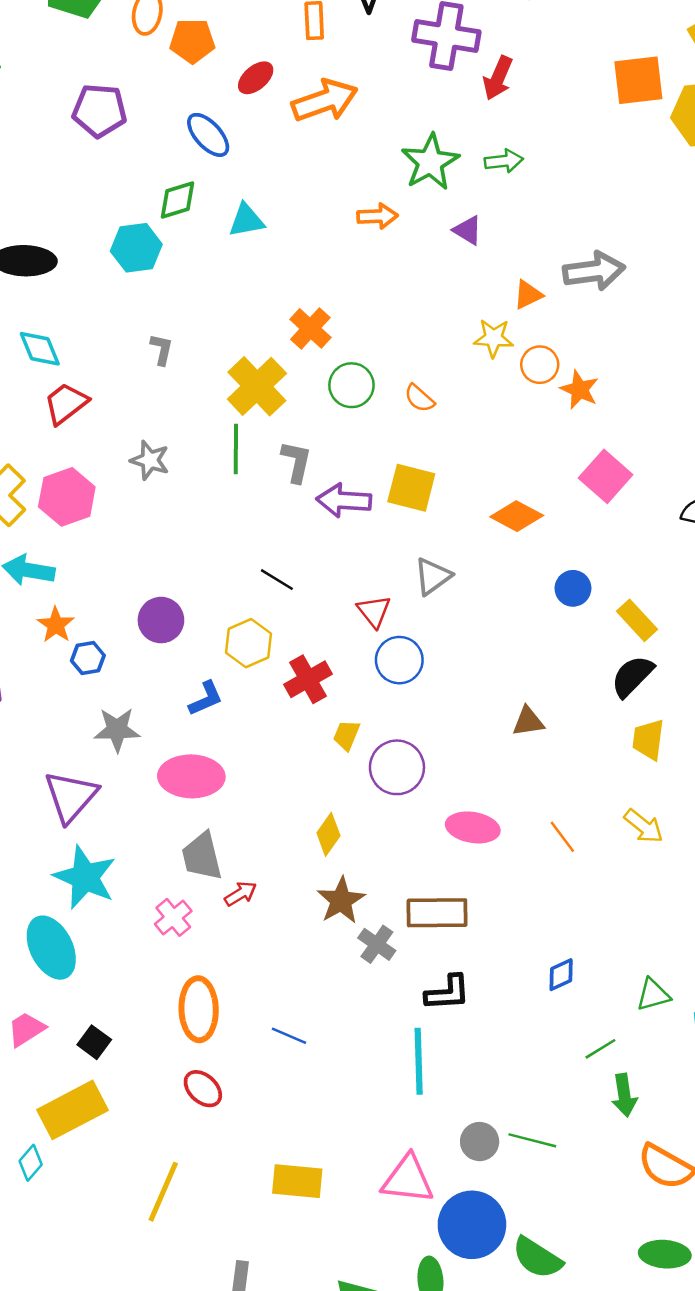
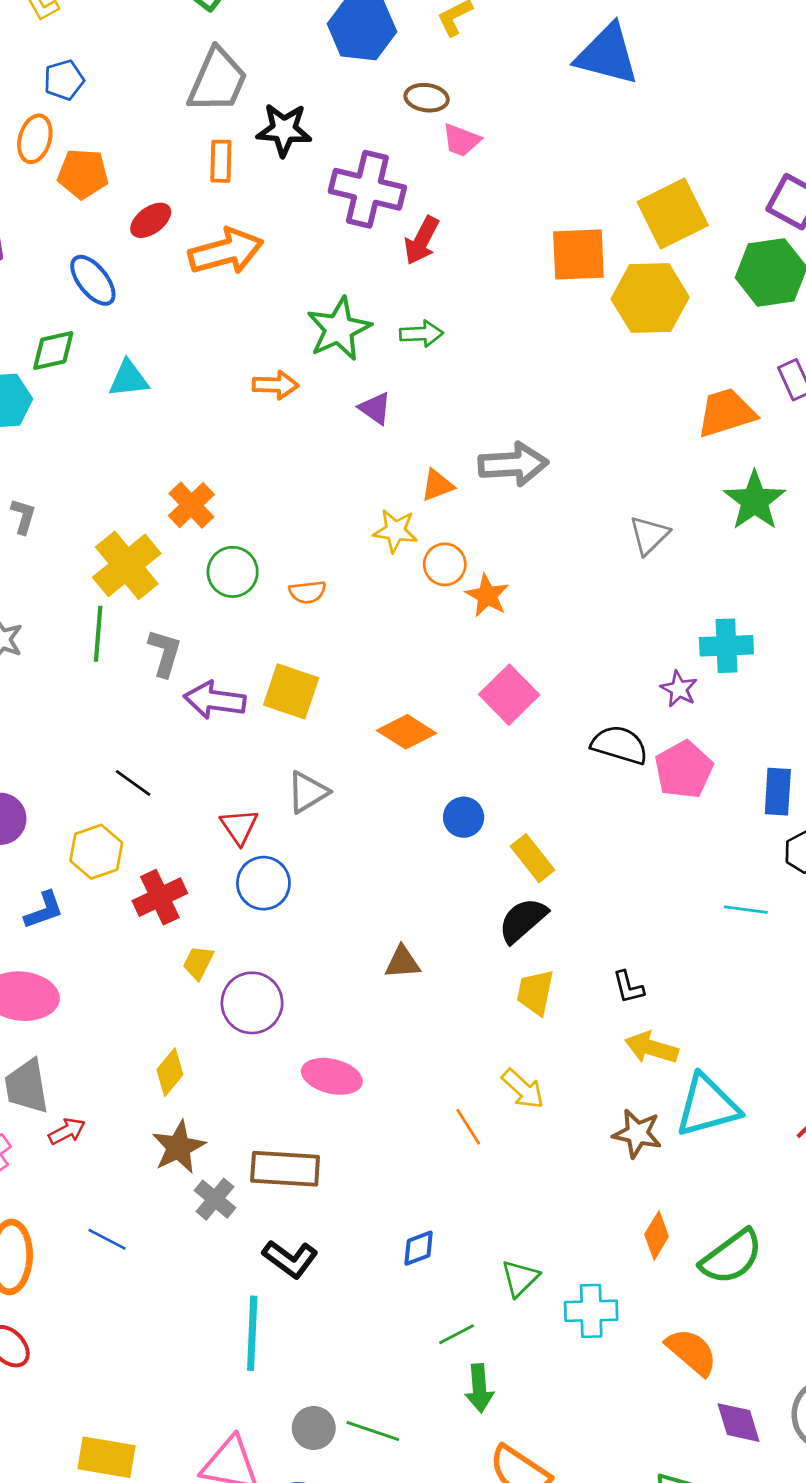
orange semicircle: (419, 398) -> (307, 592), turned -52
orange line: (562, 837) -> (468, 1127), moved
black L-shape: (448, 993) -> (290, 1259), turned 36
green triangle: (653, 995) -> (520, 1278), turned -33
blue line: (289, 1036) -> (107, 1239), moved

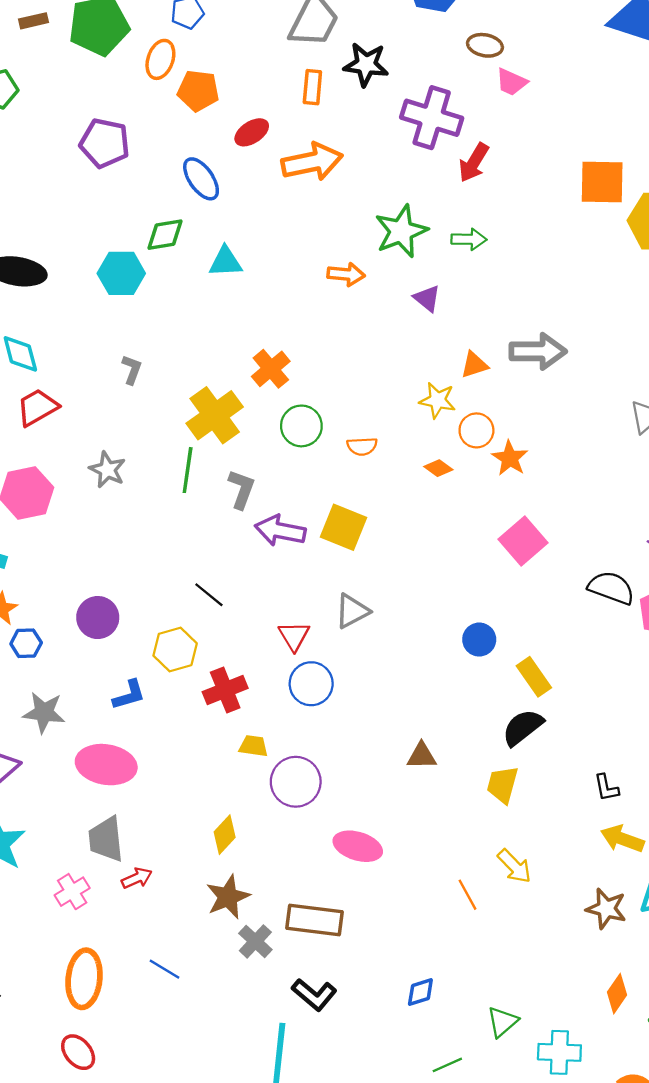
orange diamond: (407, 732) -> (438, 468), moved, size x0.6
yellow trapezoid: (198, 963) -> (253, 746), turned 68
yellow trapezoid: (535, 992) -> (502, 785), moved

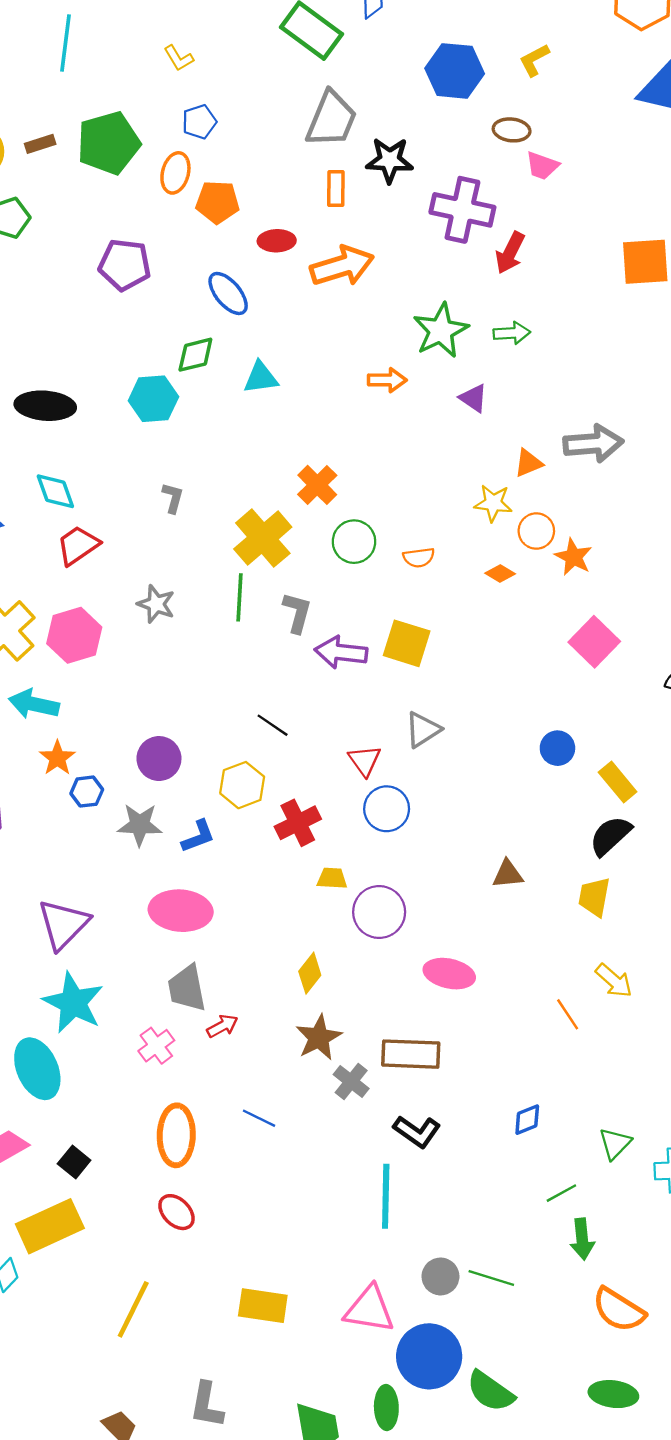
red ellipse: (252, 132) -> (277, 241), turned 36
gray star: (44, 713) -> (140, 825), moved

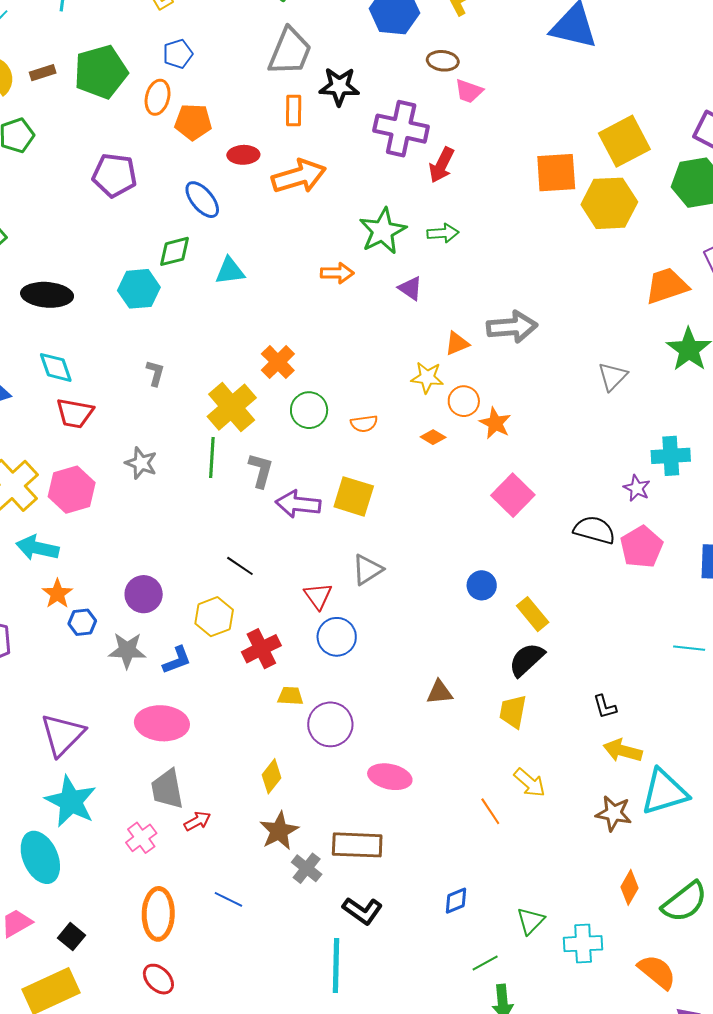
red trapezoid: (78, 545) -> (75, 413), turned -135

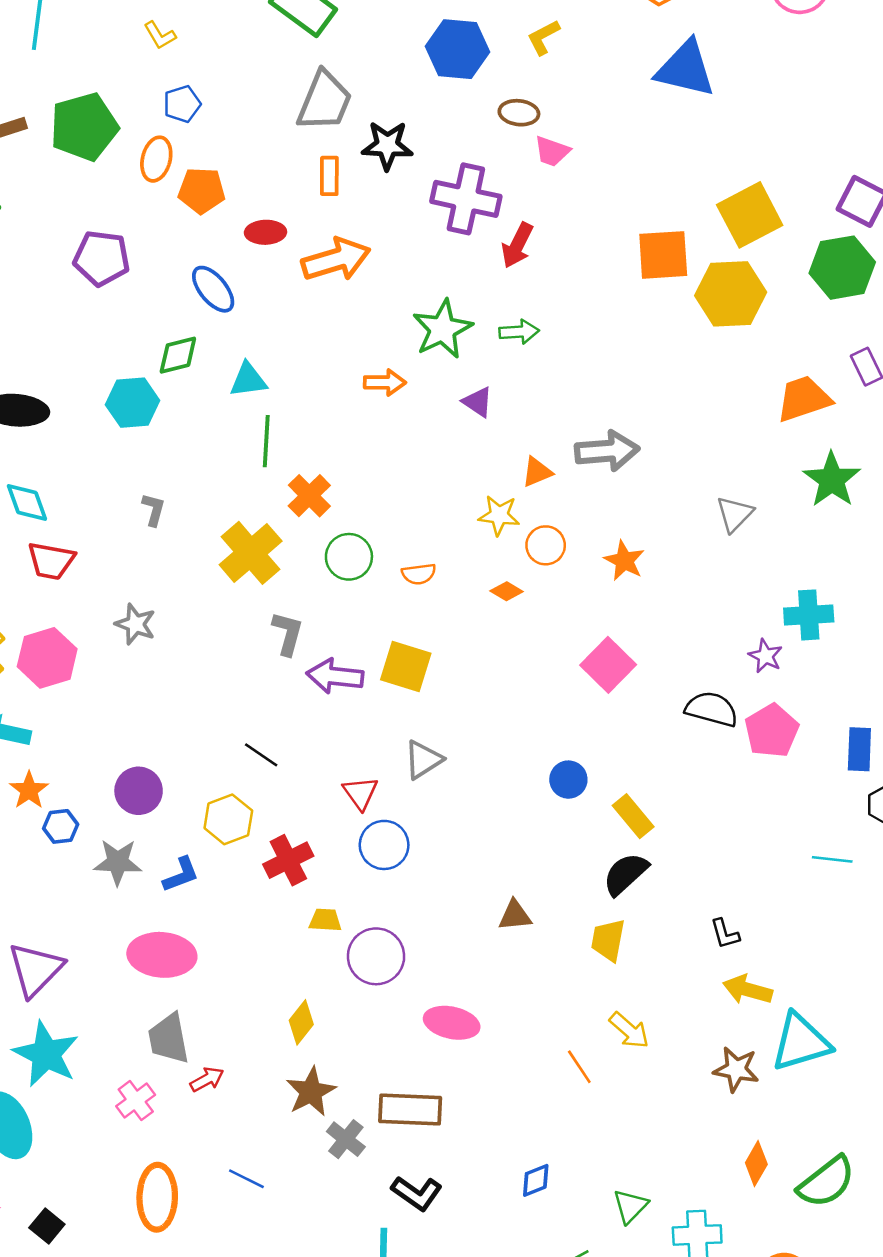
orange star: (495, 423) -> (624, 561), moved
green line: (212, 457) -> (266, 441), moved

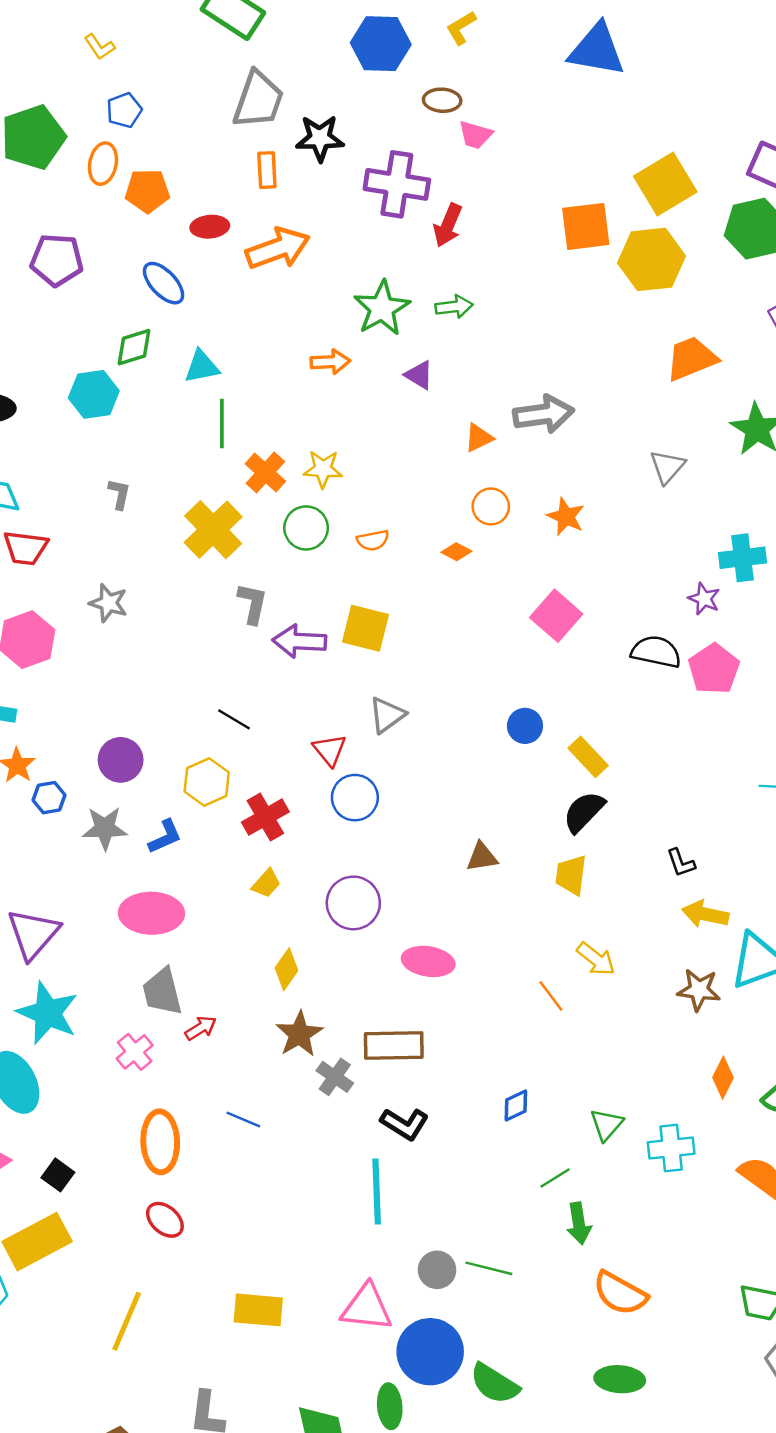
orange trapezoid: (804, 399) -> (691, 359), moved
yellow star: (499, 515) -> (323, 469), moved
yellow trapezoid: (325, 920) -> (266, 883), moved, turned 132

